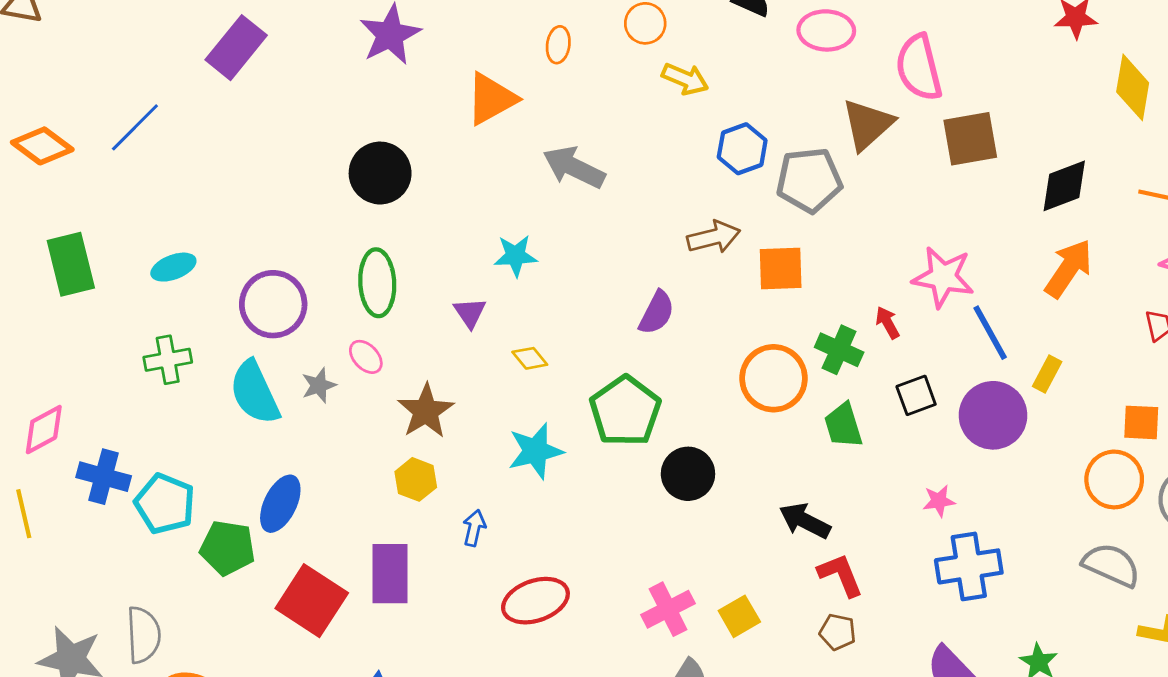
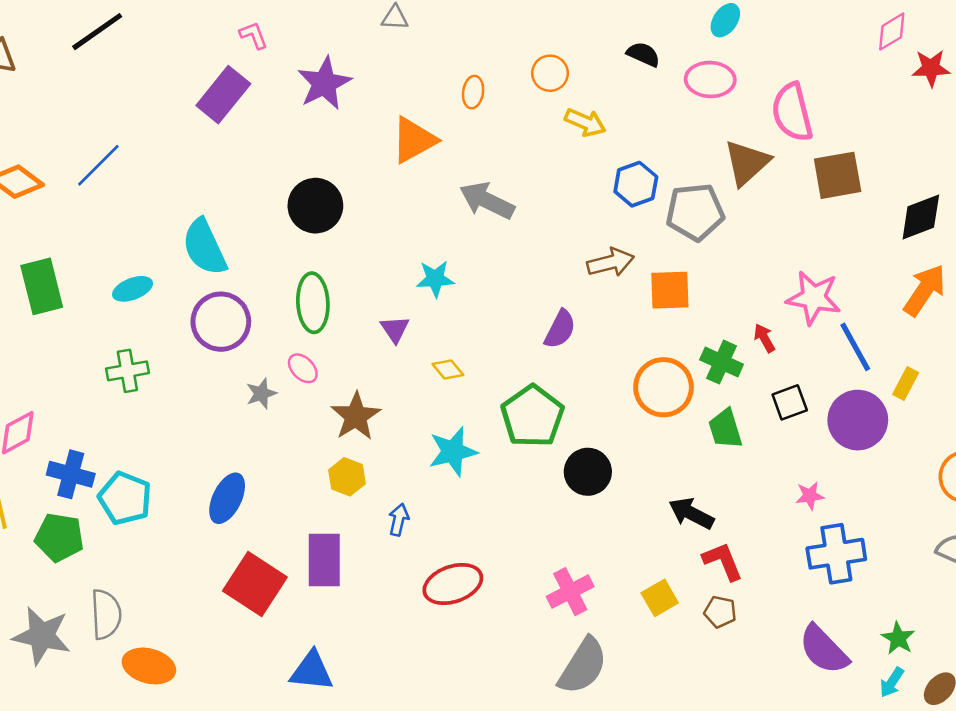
purple rectangle: (236, 48) -> (223, 95), moved
cyan semicircle: (255, 393) -> (204, 247), moved
green pentagon: (228, 548) -> (59, 537), moved
yellow square: (739, 616) -> (660, 598), moved

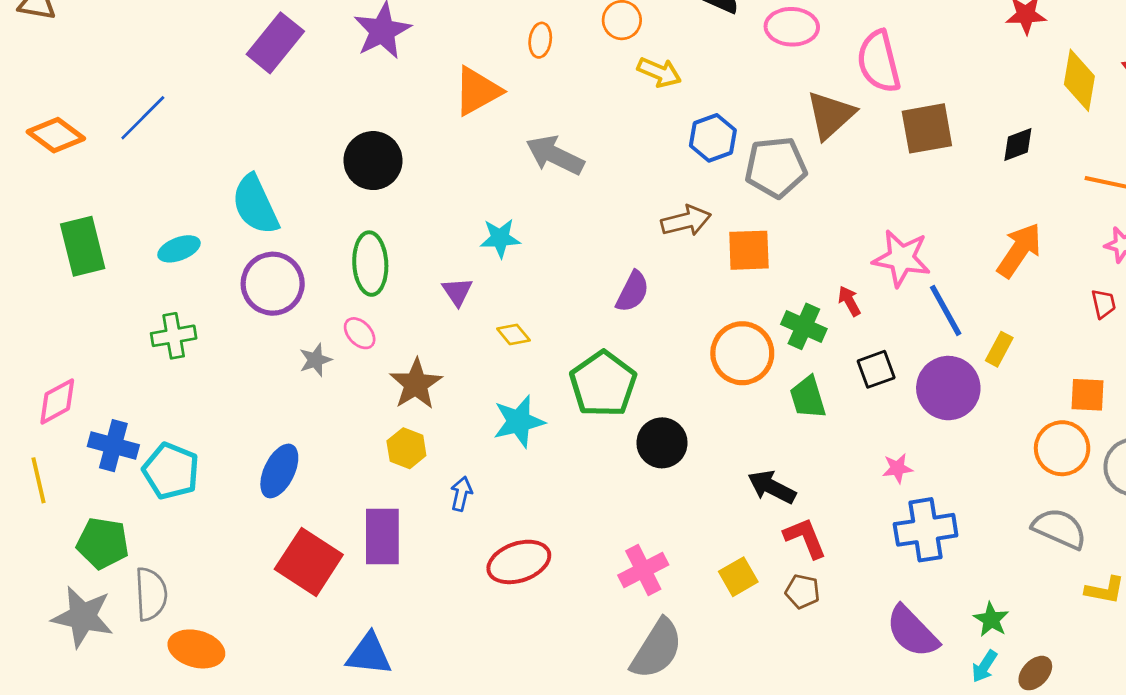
black diamond: (921, 217) -> (1018, 145), moved, size x0.7
green pentagon: (59, 537) -> (103, 543), moved

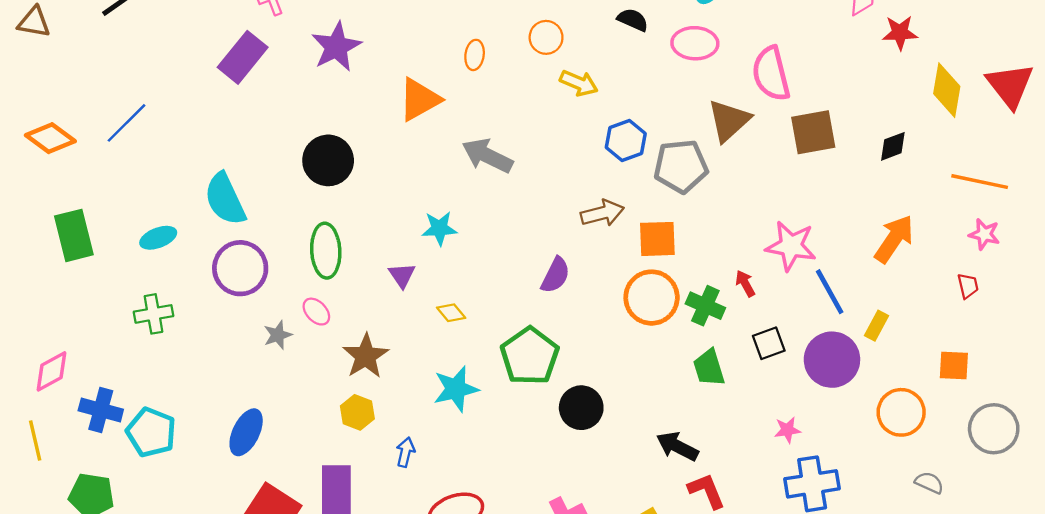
orange circle: (742, 353) -> (652, 298), moved
orange circle: (1062, 448) -> (901, 412), moved
gray semicircle: (1059, 529) -> (929, 483), size x0.6

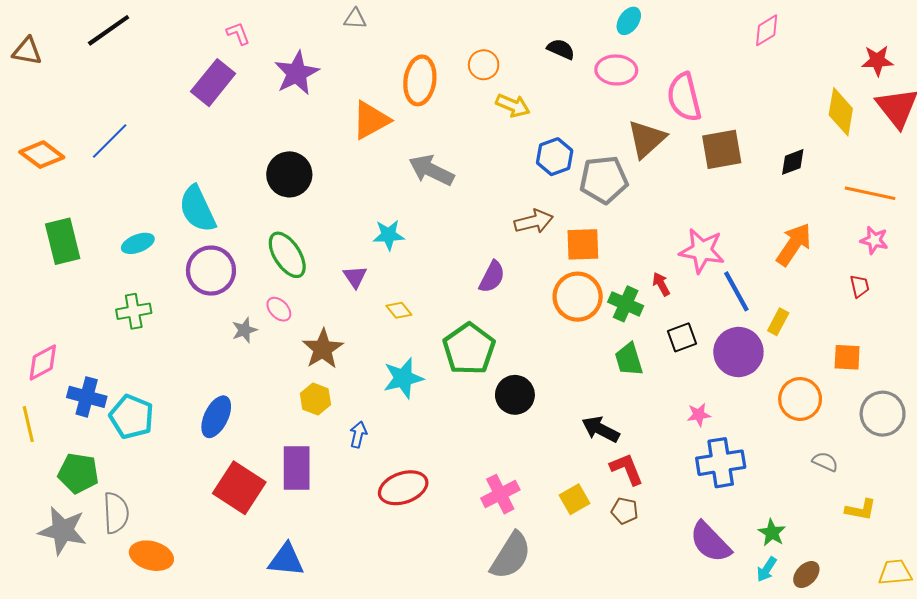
red star: (900, 33) -> (877, 61), moved
orange ellipse: (475, 55) -> (420, 80), size x1.8
green ellipse: (326, 251) -> (287, 255), turned -30

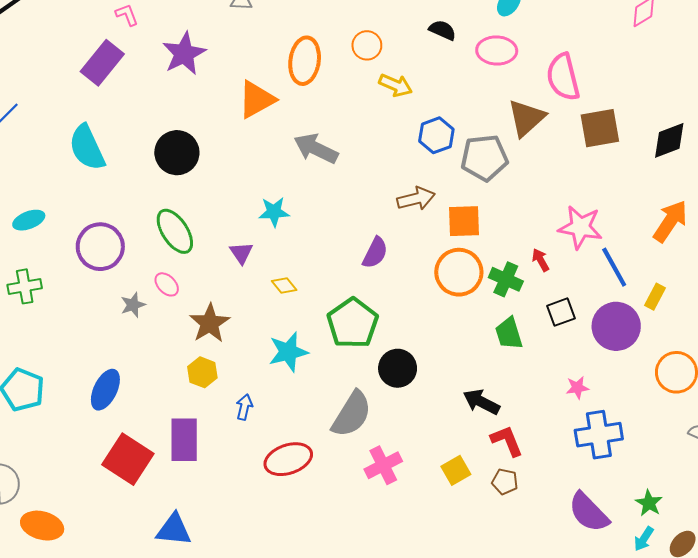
black diamond: (793, 162) -> (669, 140), size x1.4
cyan semicircle: (197, 209) -> (87, 148), moved
gray semicircle: (511, 556) -> (352, 414), moved

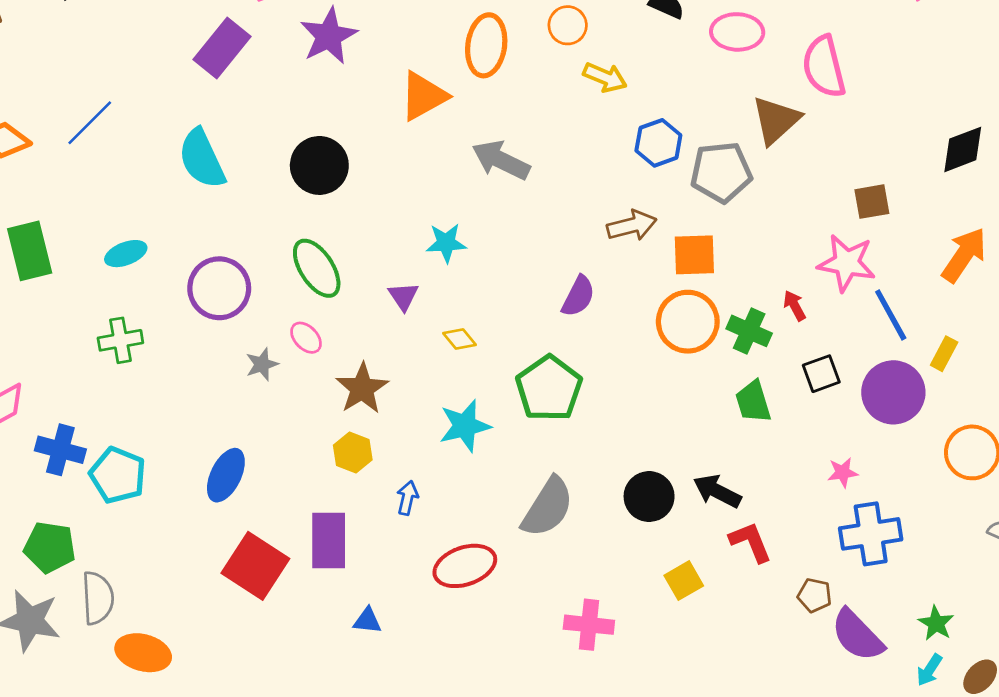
brown square: (600, 128) -> (872, 202), moved, size x0.7
black circle: (398, 368) -> (649, 497), moved
pink cross: (383, 465) -> (589, 625), moved, turned 33
brown pentagon: (505, 482) -> (815, 595), moved
blue triangle: (174, 530) -> (367, 621), moved, size x0.6

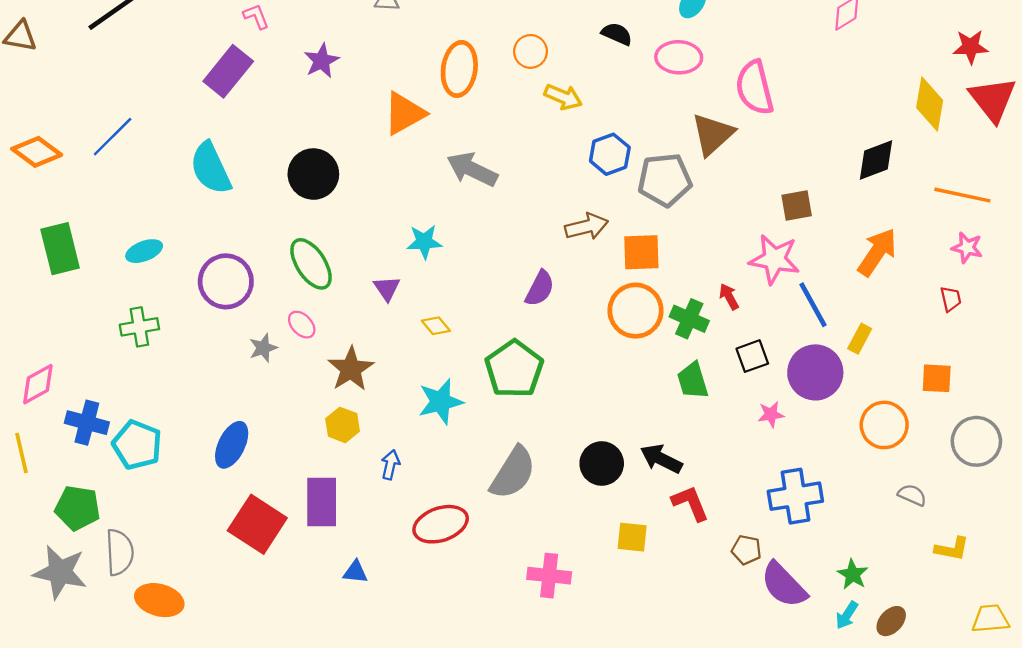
purple star: (329, 36) -> (322, 61), size x0.7
pink star: (843, 472) -> (771, 414), moved
yellow square: (684, 581) -> (632, 537), turned 36

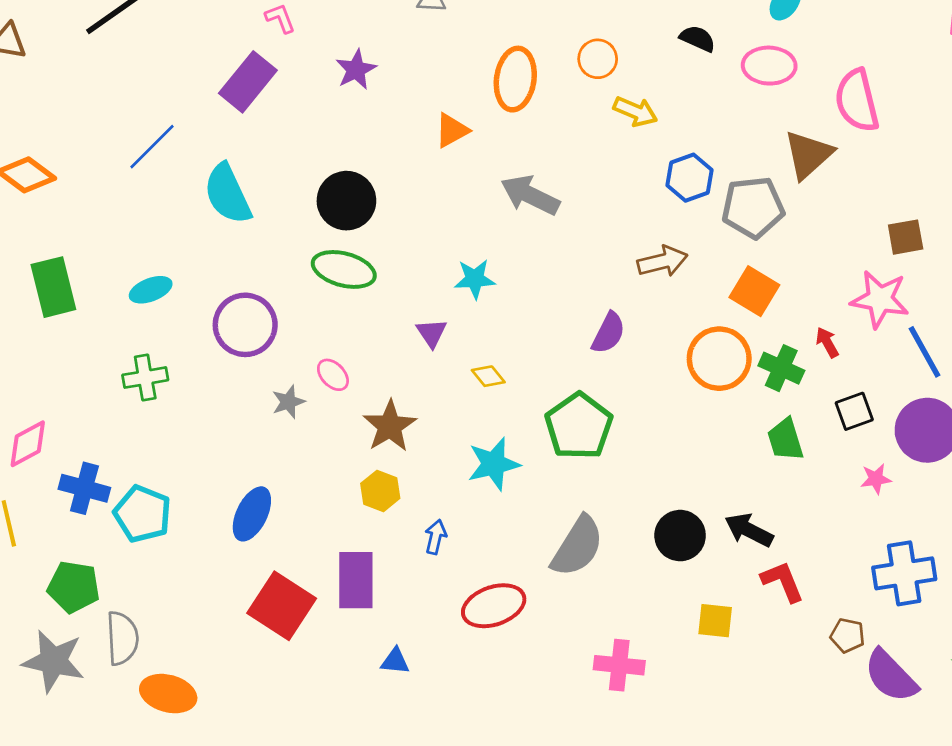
orange triangle: (404, 113) -> (452, 130), size x0.7
blue line: (113, 137) -> (152, 147), moved
orange square: (641, 252) -> (754, 291), moved, turned 33
green ellipse: (311, 264) -> (344, 269), moved, turned -42

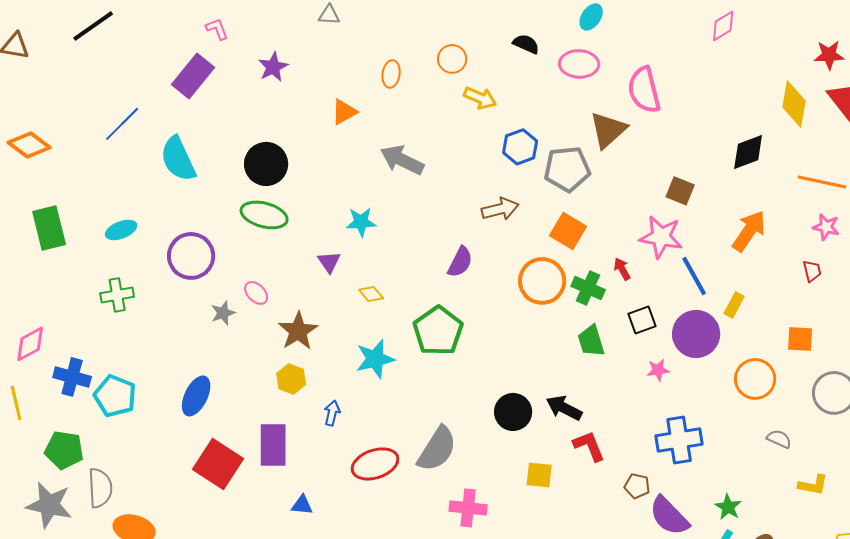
orange ellipse: (515, 79) -> (391, 74), size x0.6
brown square: (906, 237) -> (680, 191), turned 32
gray semicircle: (577, 546) -> (437, 449), moved

